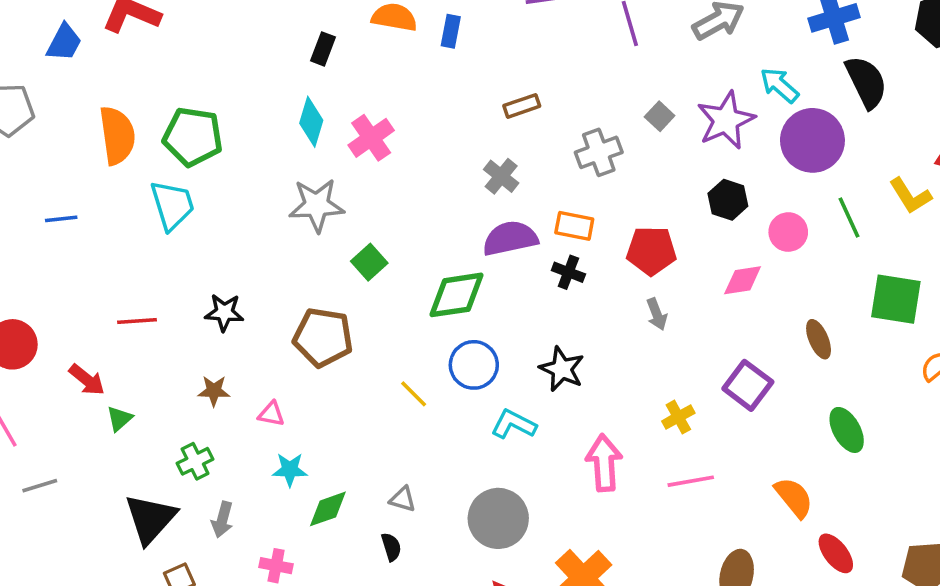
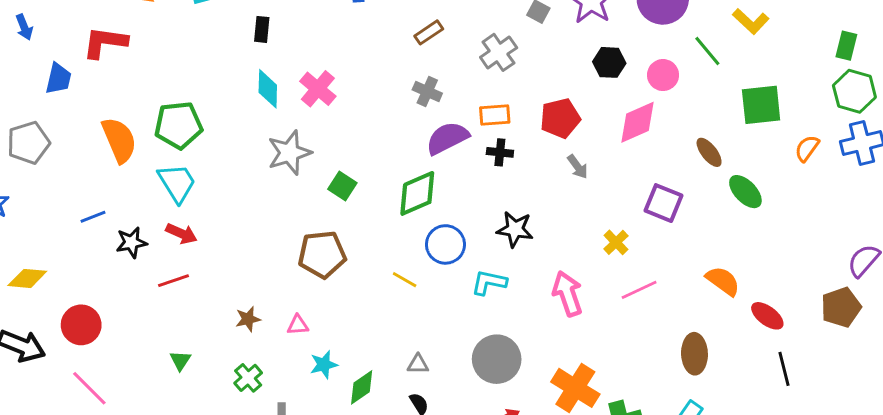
pink diamond: (743, 280) -> (637, 122), size x1.4
black star: (224, 312) -> (131, 242), moved
red arrow: (87, 380) -> (181, 234), moved
green ellipse: (847, 430) -> (745, 192), moved

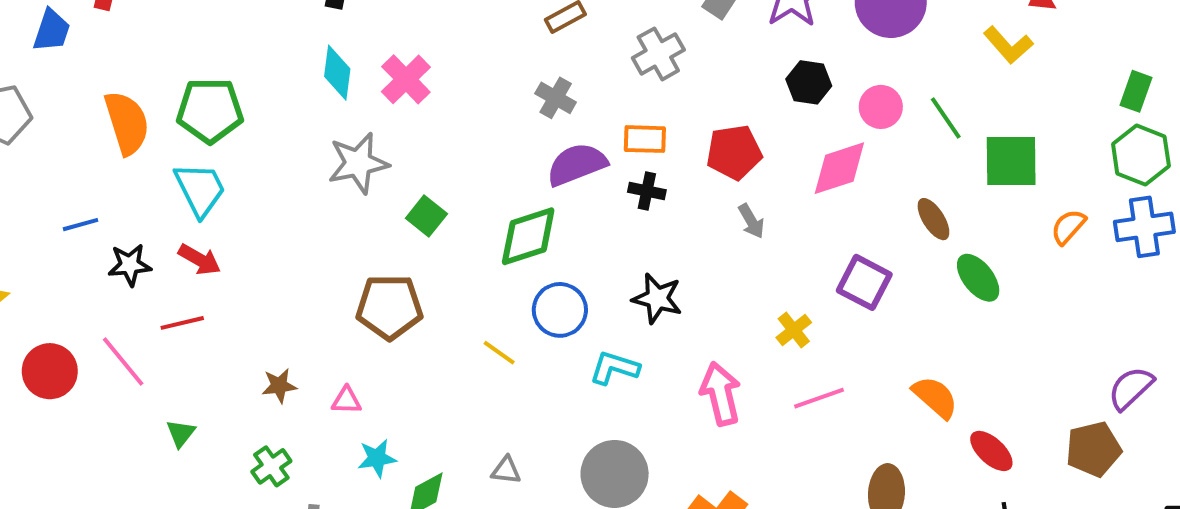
green line: (707, 51) -> (946, 118), moved
pink line: (89, 388) -> (123, 362), moved

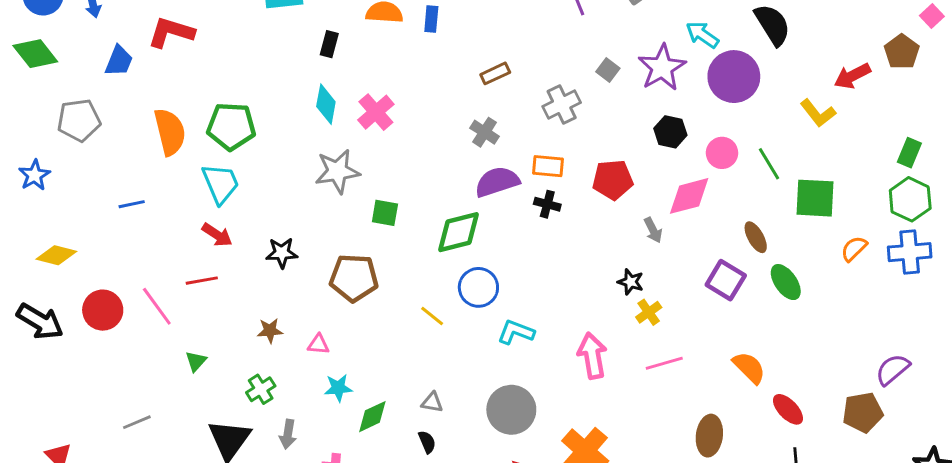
green square: (426, 216) -> (385, 213), turned -32
gray arrow: (751, 221) -> (653, 230), moved
black star: (130, 265) -> (282, 253), moved
purple square: (864, 282) -> (726, 280), moved
black star: (657, 298) -> (631, 282), moved, size x0.7

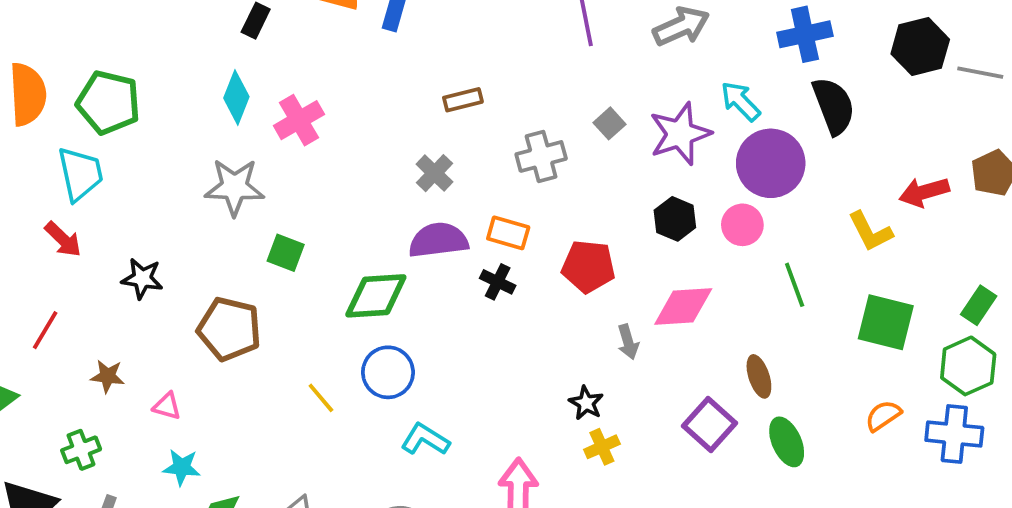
pink circle: (722, 153) -> (742, 225), moved
green square: (815, 198) -> (886, 322), moved
red line: (202, 281) -> (45, 330), moved, turned -60

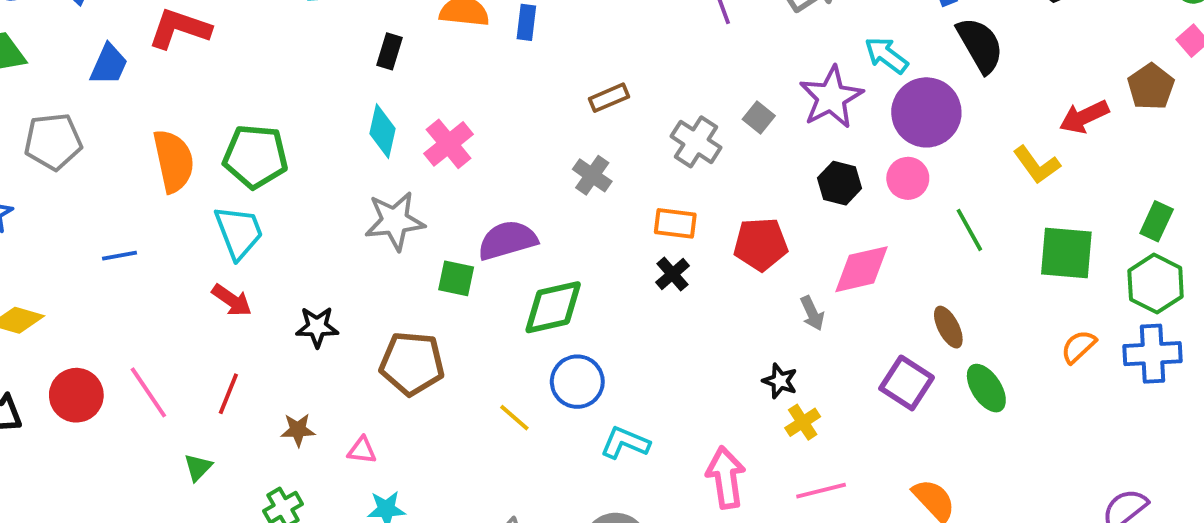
gray square: (609, 123) -> (759, 118), moved
gray cross: (541, 156) -> (696, 142), turned -33
purple semicircle: (438, 240) -> (507, 240), moved
black cross: (498, 282) -> (672, 274), turned 32

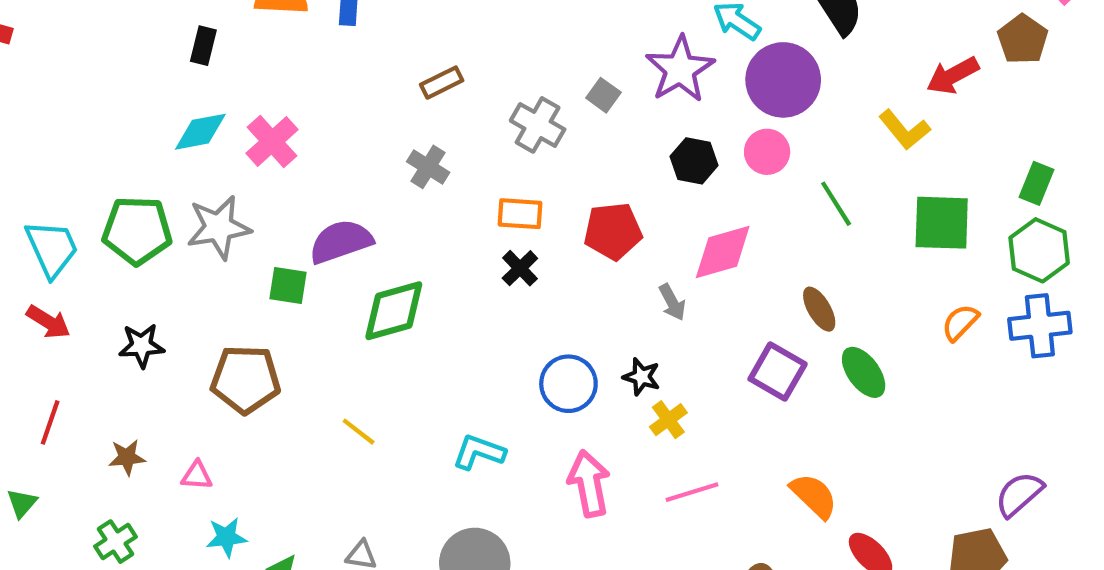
cyan diamond: (382, 131) -> (200, 132), turned 70
green pentagon: (255, 156) -> (137, 230), moved
blue circle: (577, 382) -> (568, 384), moved

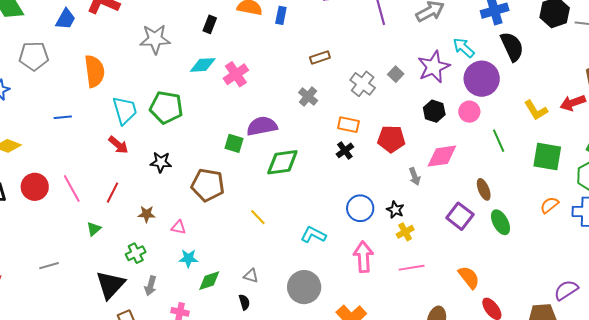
red arrow: (953, 75) -> (573, 103), moved
gray star: (219, 227) -> (155, 39), moved

